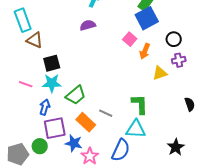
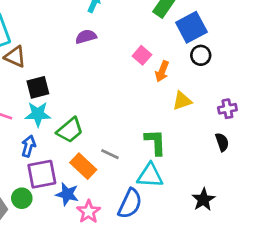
blue square: (147, 18) -> (191, 27), moved
purple cross: (179, 60) -> (227, 109), moved

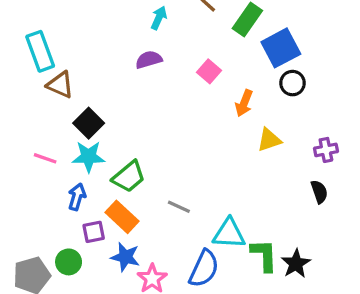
pink square: (142, 55) -> (209, 71), moved
black square: (38, 87) -> (89, 123), turned -30
green L-shape: (155, 142) -> (264, 255), moved
orange rectangle: (83, 166) -> (122, 217), moved
purple square: (42, 174) -> (94, 232), size x0.6

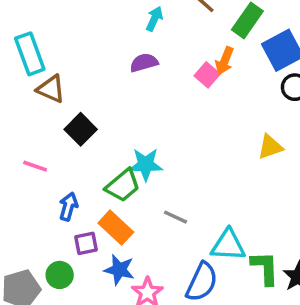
orange arrow: (244, 103) -> (225, 61), moved
cyan star: (89, 157) -> (146, 164), moved

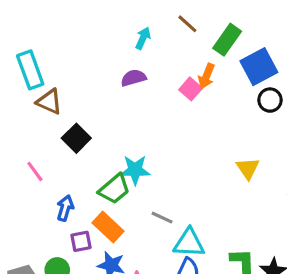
yellow triangle: (270, 147) -> (248, 168), moved, turned -45
pink line: (35, 166) -> (35, 171), turned 35
cyan triangle: (228, 245) -> (189, 243), moved

